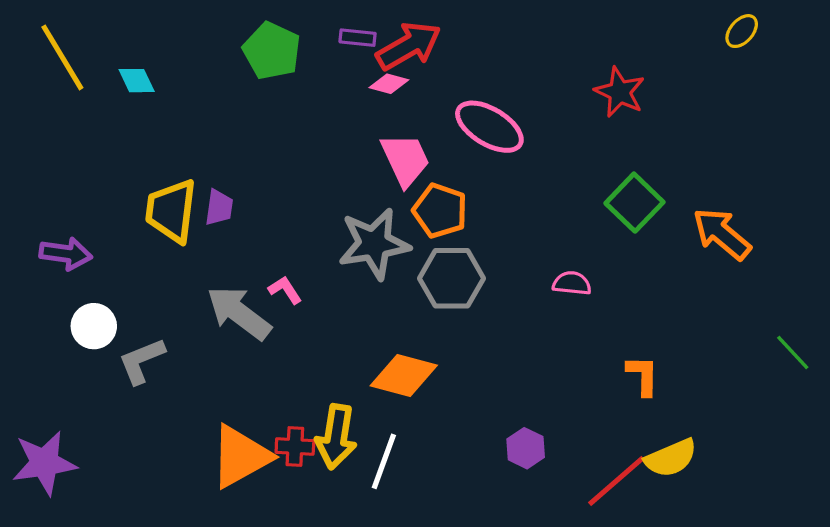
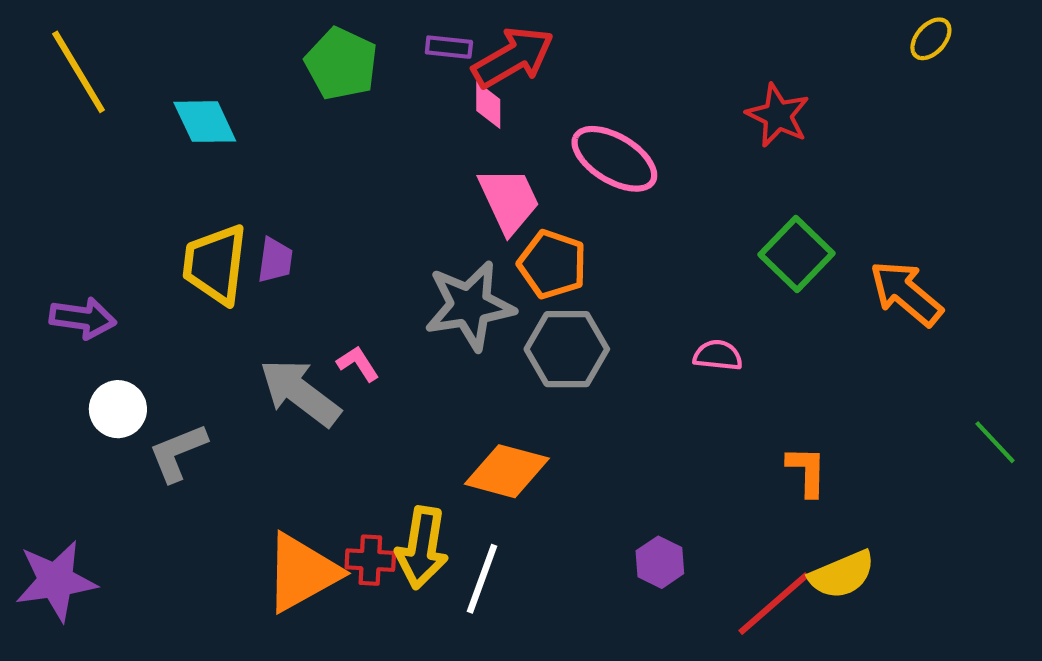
cyan diamond: (137, 81) -> (205, 122), moved, size x1.4
pink diamond: (389, 84) -> (488, 105), turned 75

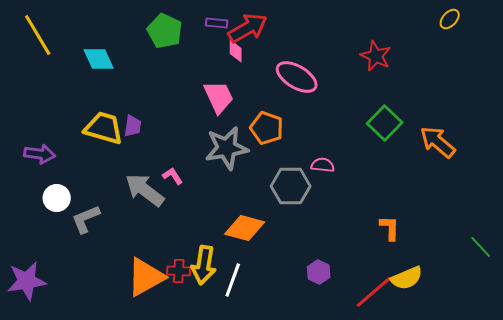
pink trapezoid: (509, 200) -> (219, 97), moved
yellow trapezoid: (215, 264) -> (104, 128), turned 99
gray hexagon: (567, 349) -> (291, 186), moved
pink semicircle: (718, 355) -> (323, 165), moved
green line: (995, 442) -> (481, 247), moved

